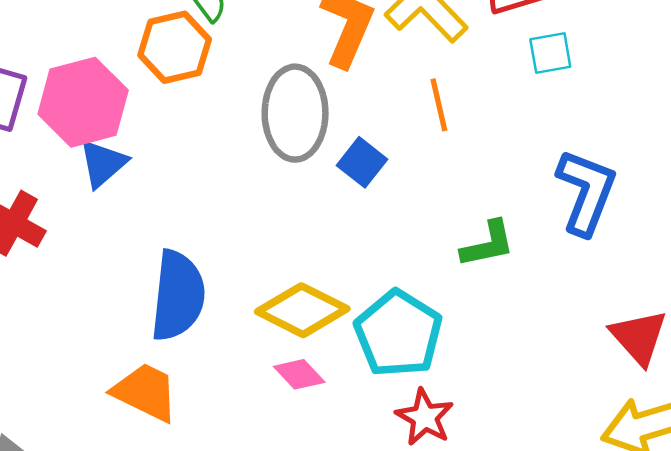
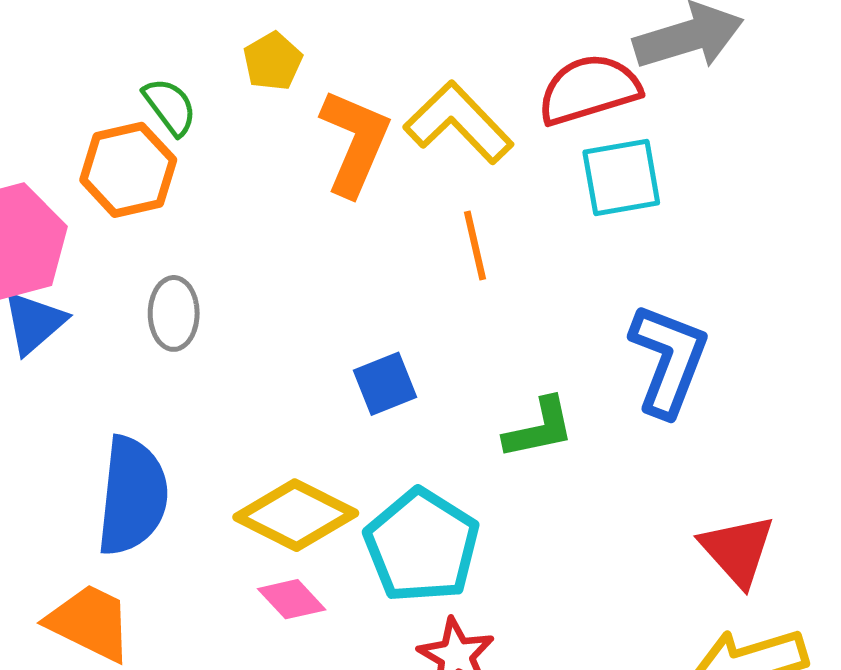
cyan square: (550, 53) -> (621, 177), size x1.4
gray ellipse: (295, 113) -> (174, 313), moved, size x0.6
blue square: (362, 162) -> (385, 384), moved, turned 30

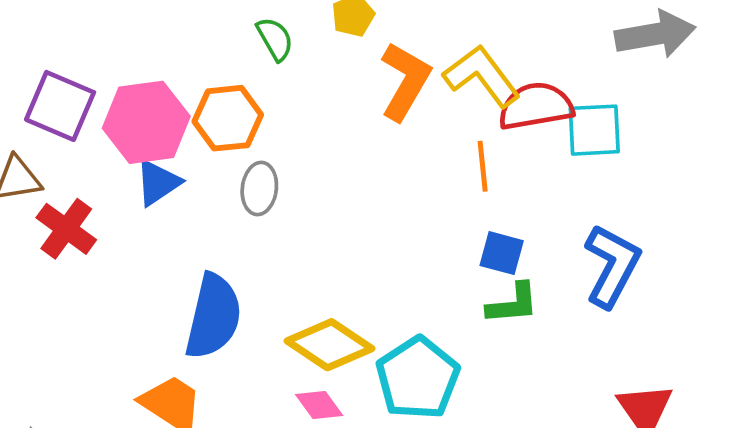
red semicircle: (589, 90) -> (536, 106), moved
orange hexagon: (128, 170) -> (228, 118), moved
blue square: (385, 384) -> (502, 253), moved, turned 30

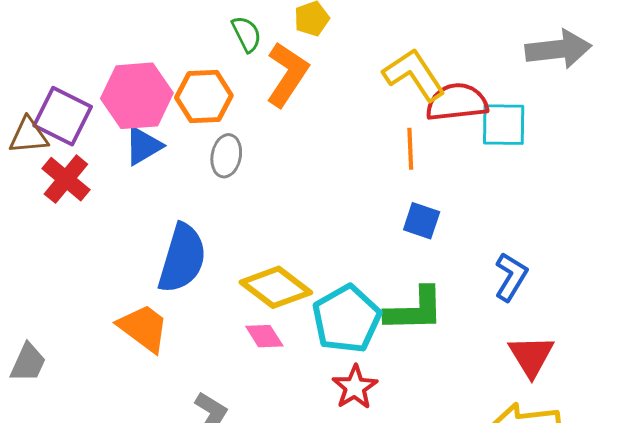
orange L-shape: (405, 81) -> (287, 74), moved
purple square: (60, 106) -> (63, 116), moved
blue L-shape: (612, 266) -> (511, 277), moved, size x0.7
green L-shape: (513, 304) -> (415, 310), moved, size x1.4

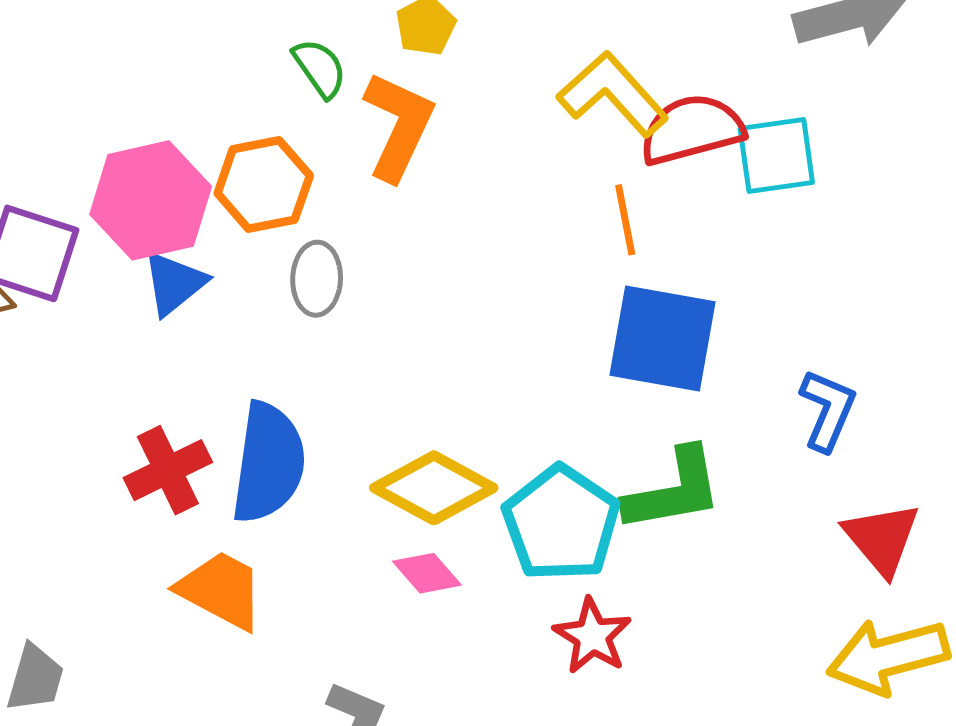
red cross: (66, 179) -> (168, 470), moved, turned 33
blue square: (422, 221) -> (663, 339), size x1.8

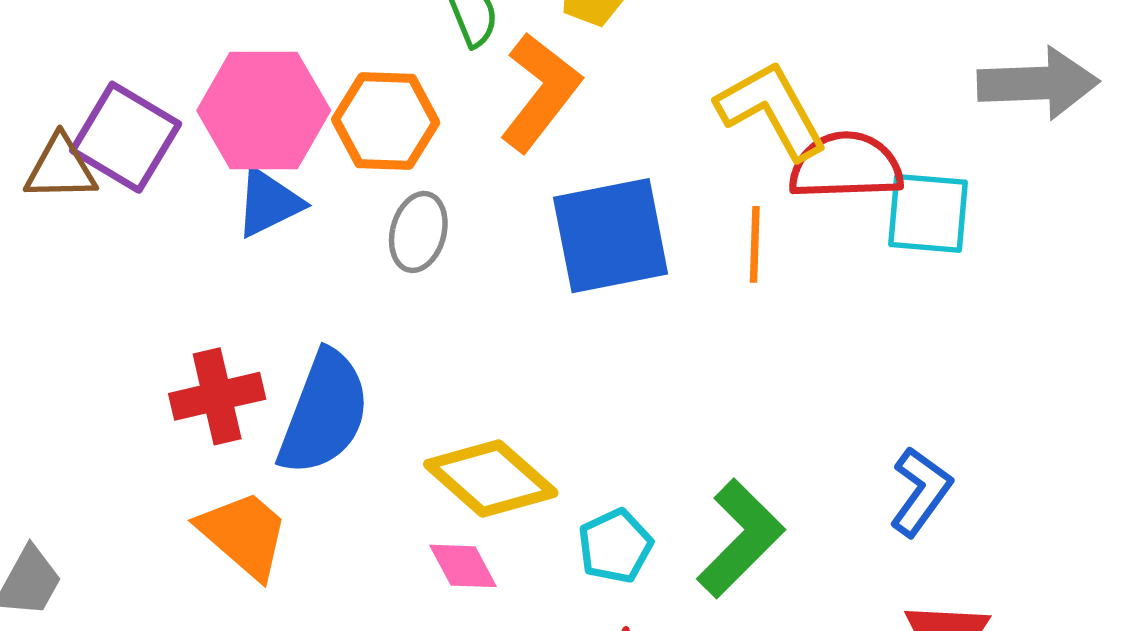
blue square: (663, 339) -> (611, 236), moved, turned -34
green L-shape: (674, 490) -> (741, 538), turned -48
cyan pentagon: (561, 523) -> (615, 546), size x0.6

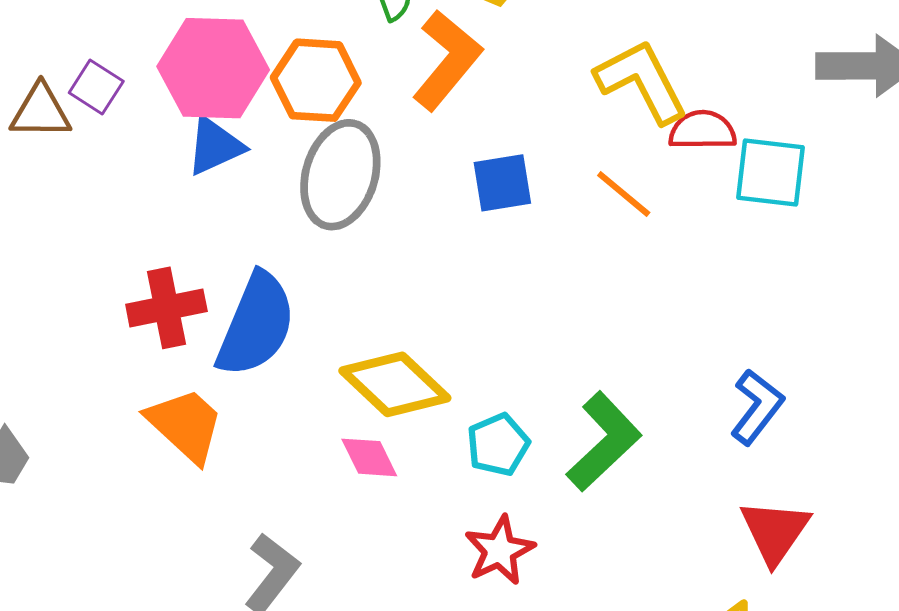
purple square: (126, 137) -> (96, 87), size x0.6
red semicircle: (846, 166) -> (703, 130), size x0.7
gray ellipse: (418, 232) -> (340, 175), size x1.6
blue square: (611, 236) -> (502, 183), size x0.6
orange line: (755, 244) -> (624, 194), turned -54

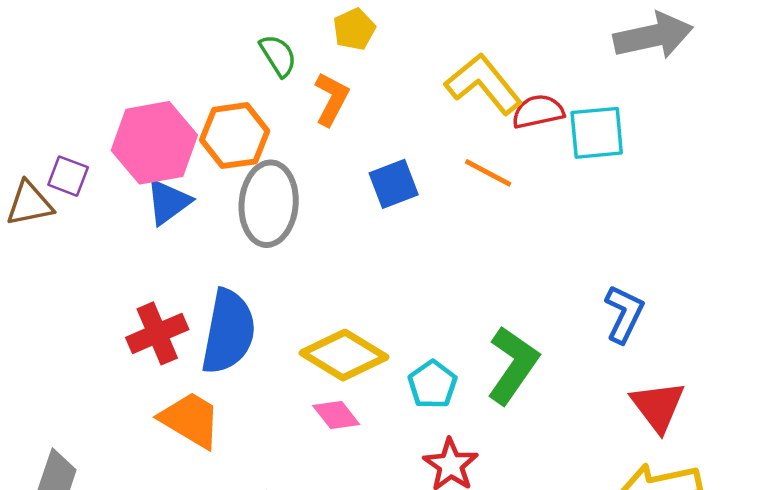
orange L-shape: (447, 60) -> (332, 99), size x0.7

